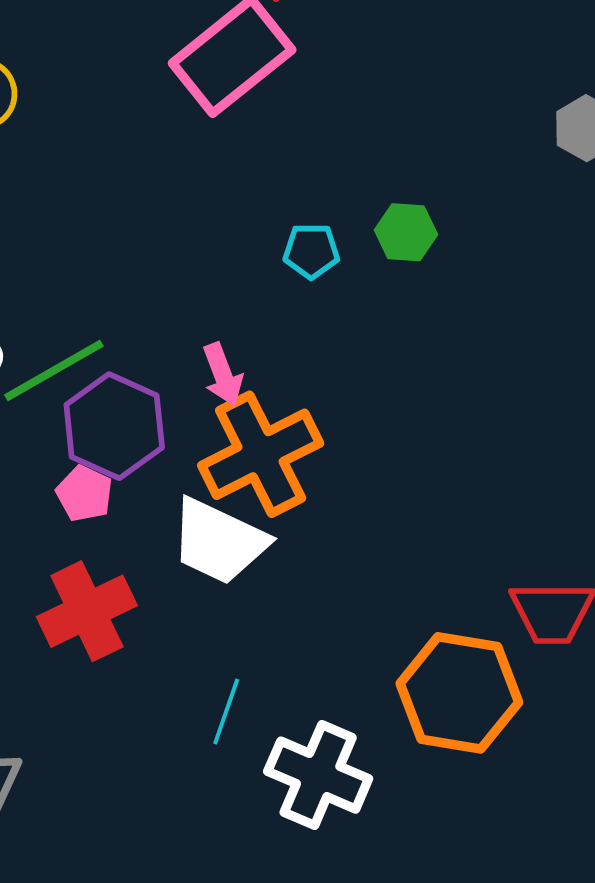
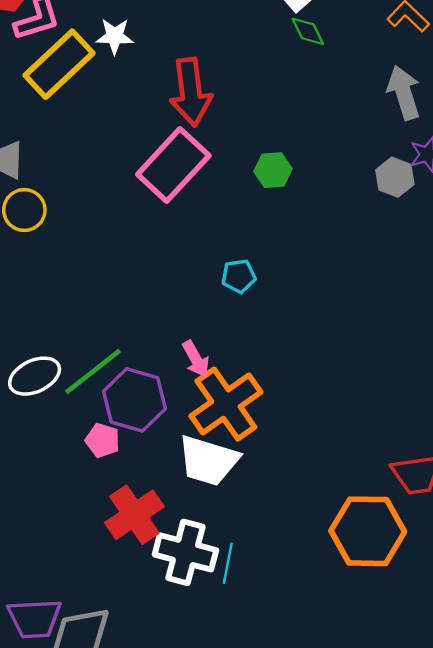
green hexagon: (406, 232) -> (273, 170), moved
pink pentagon: (84, 494) -> (103, 440), moved
white cross: (318, 775) -> (185, 552), moved

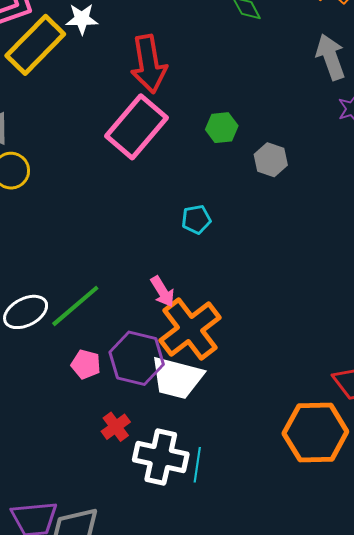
gray hexagon: (395, 177) -> (271, 160), moved
purple hexagon: (135, 400) -> (137, 358), moved
red cross: (134, 515) -> (116, 427), size x0.6

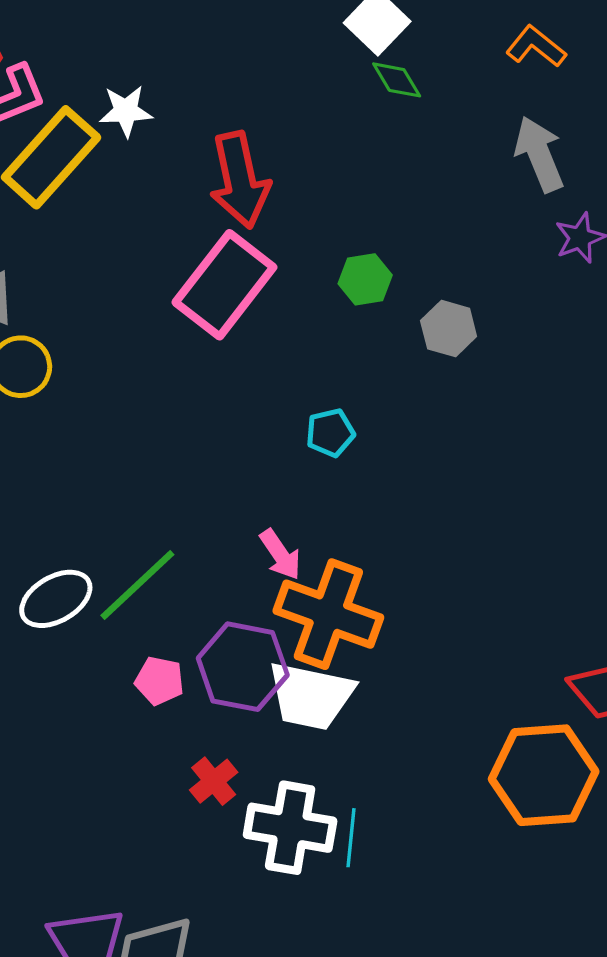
orange cross: (190, 329) -> (328, 614), turned -30

